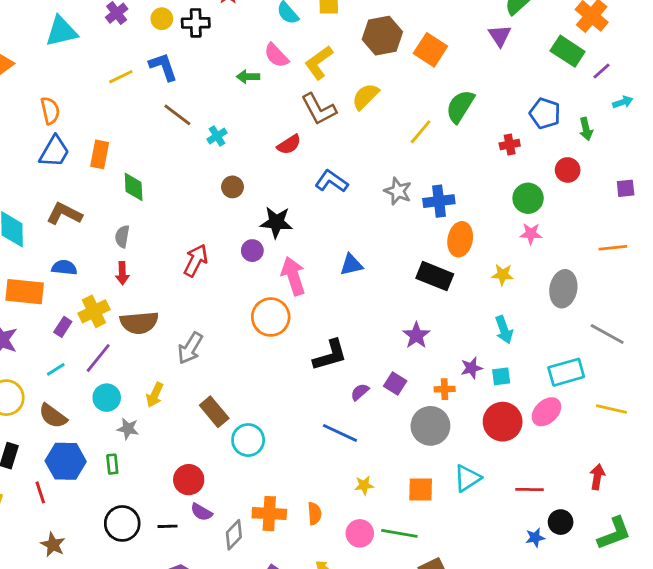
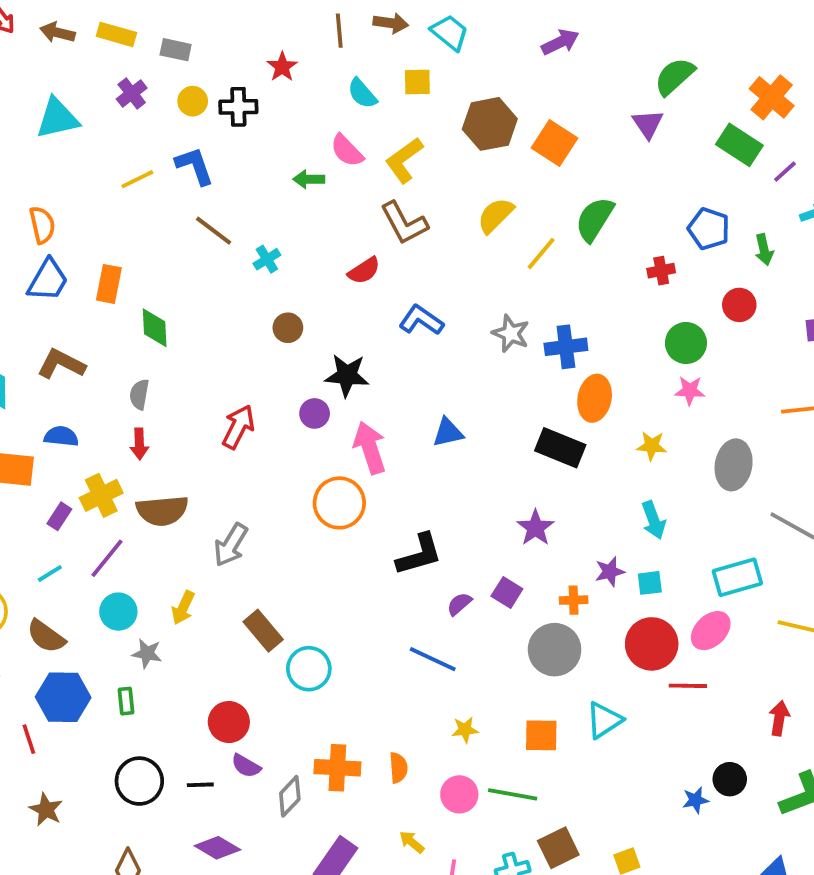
yellow semicircle: (365, 96) -> (495, 215), moved
red line: (529, 490) -> (688, 686), moved

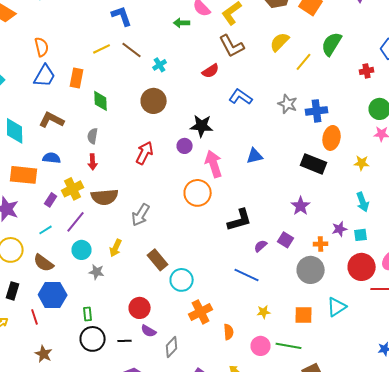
yellow line: (137, 179) -> (102, 49), moved
brown circle: (288, 328) -> (154, 101), moved, size x1.6
green rectangle: (126, 701) -> (88, 314), moved
orange cross: (337, 768) -> (201, 312), moved, turned -30

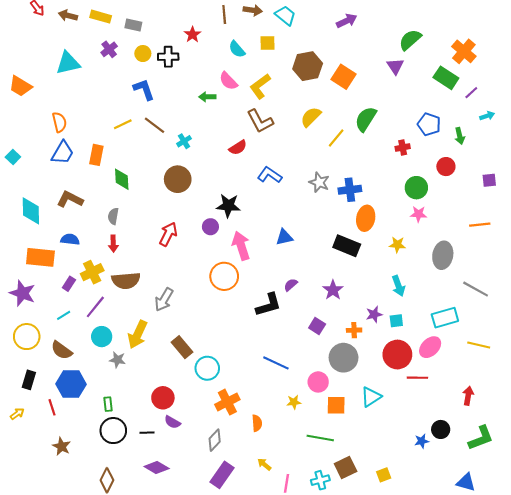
purple semicircle: (261, 246) -> (291, 285), moved
yellow arrow: (116, 248) -> (138, 334), size x1.5
pink circle: (261, 346) -> (318, 382), moved
gray diamond: (172, 347) -> (215, 440), moved

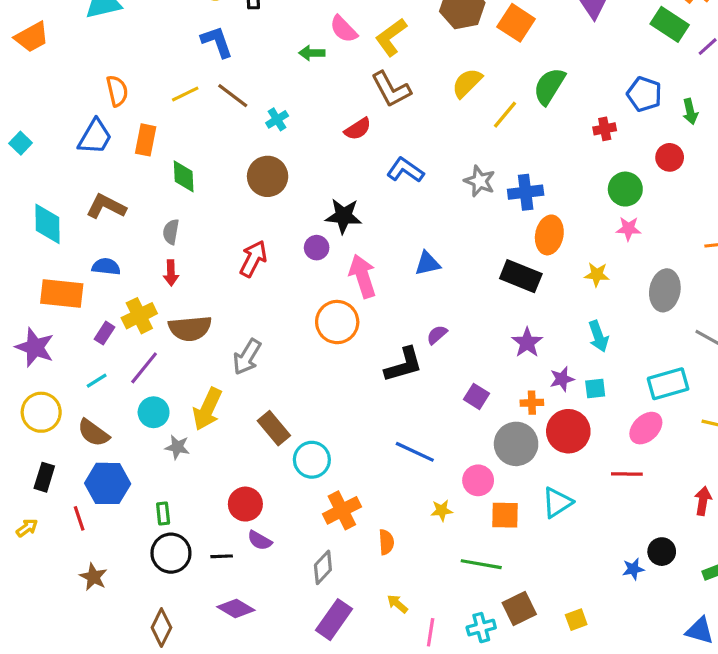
orange trapezoid: (20, 86) -> (32, 37), turned -60
orange semicircle: (59, 122) -> (117, 91), moved
purple star: (333, 290) -> (527, 343), moved
red circle: (397, 355) -> (568, 431), moved

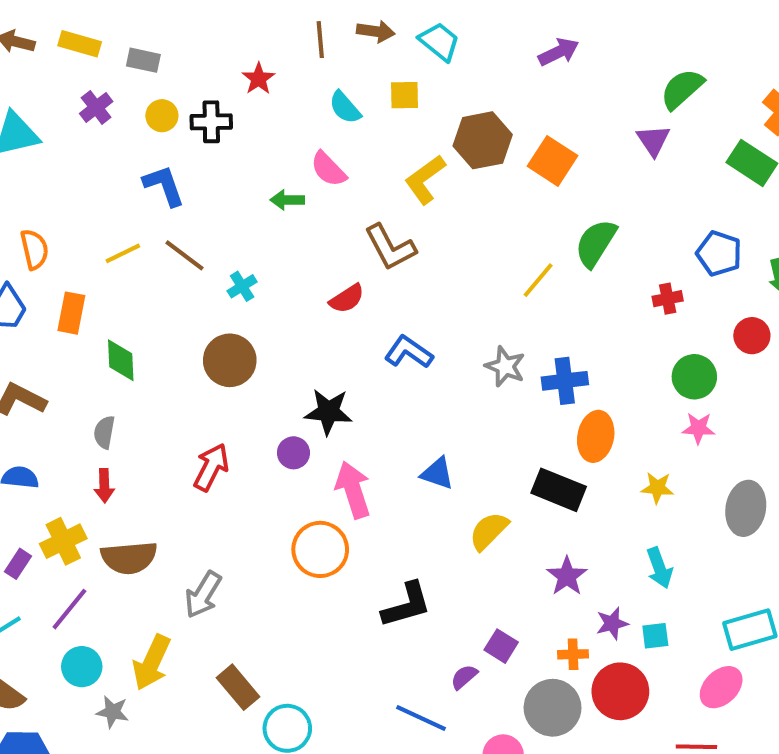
yellow L-shape: (391, 37) -> (425, 179), moved
yellow semicircle: (467, 83) -> (489, 531), moved
blue triangle: (427, 263) -> (437, 473), turned 32
purple semicircle: (437, 335) -> (464, 677), moved

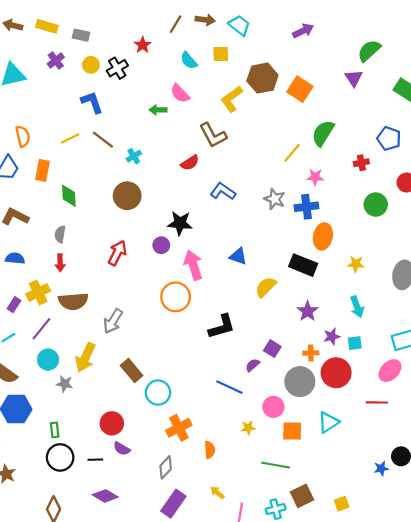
brown line: (320, 40) -> (176, 24), turned 36
black cross: (211, 122) -> (117, 68), turned -30
pink star: (698, 428) -> (315, 177), moved

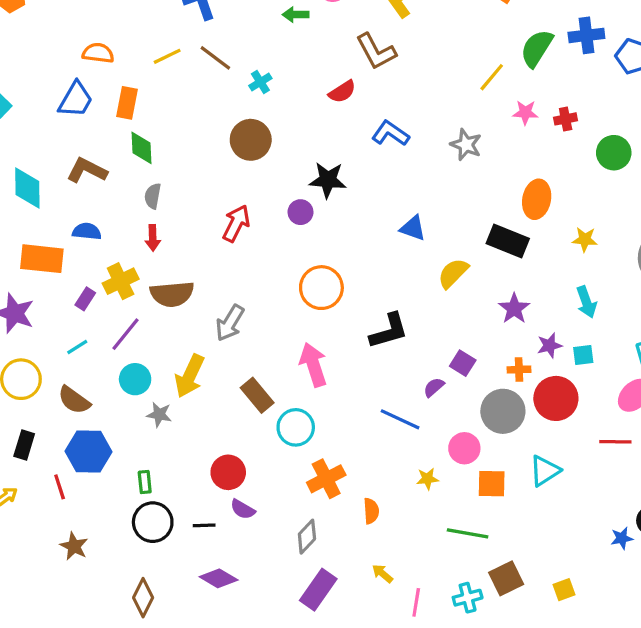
orange semicircle: (23, 136) -> (98, 53), turned -70
red cross: (361, 163) -> (566, 119), moved
green diamond: (69, 196) -> (141, 148), moved
blue cross: (306, 207) -> (586, 35), moved
pink arrow: (193, 265) -> (313, 365), moved

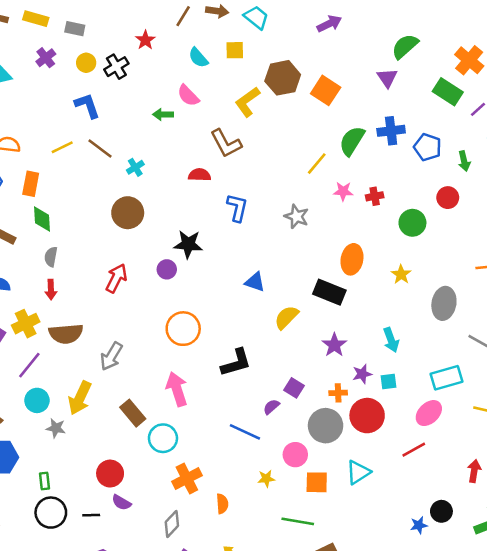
red semicircle: (342, 92) -> (200, 175), turned -145
blue L-shape: (390, 133) -> (237, 208), turned 68
yellow star: (585, 239) -> (401, 274), moved, turned 30
red line: (615, 442) -> (414, 450), turned -30

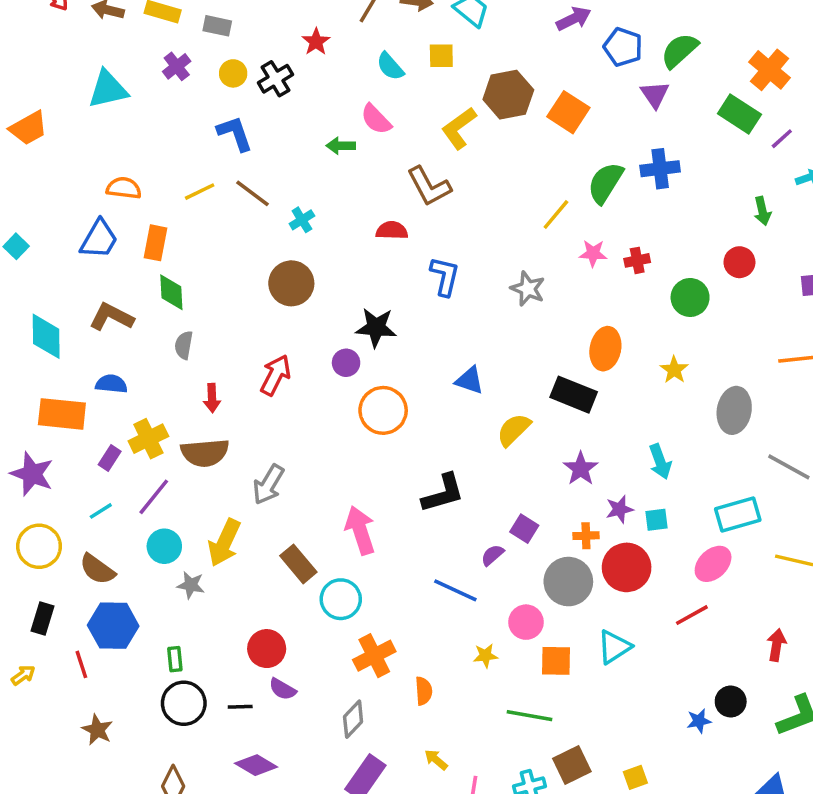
blue pentagon: (428, 147) -> (623, 47), moved
red arrow: (51, 290) -> (212, 398), moved
orange circle: (183, 329) -> (383, 410), moved

